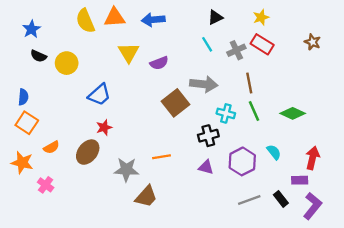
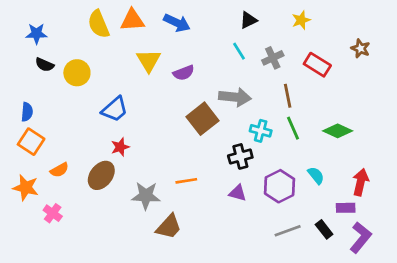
blue arrow: (153, 20) -> (177, 23), turned -150
blue star: (31, 29) -> (36, 34), turned 30
red rectangle: (262, 44) -> (317, 65), moved

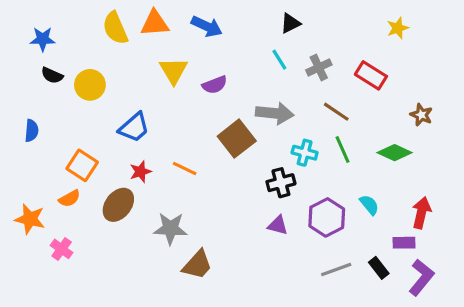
yellow star: (301, 20) -> (398, 28), moved
brown star: (361, 48) -> (421, 115), moved
brown line: (288, 96) -> (336, 112), turned -45
orange square: (31, 142) -> (82, 165), moved
orange line: (186, 181) -> (185, 168), moved, turned 35

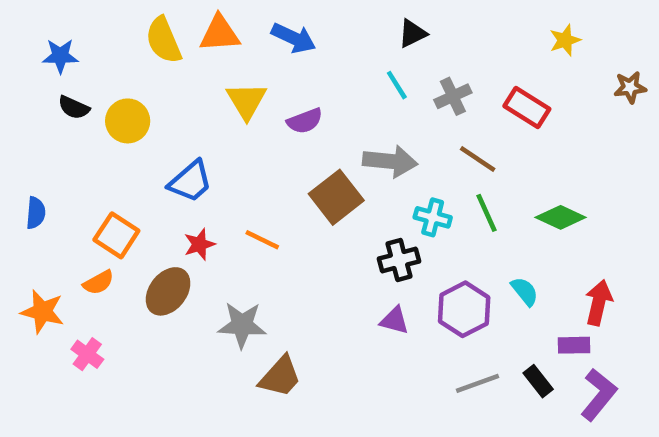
brown star: (421, 115) -> (630, 87), moved, turned -30
blue semicircle: (32, 131) -> (36, 213), moved

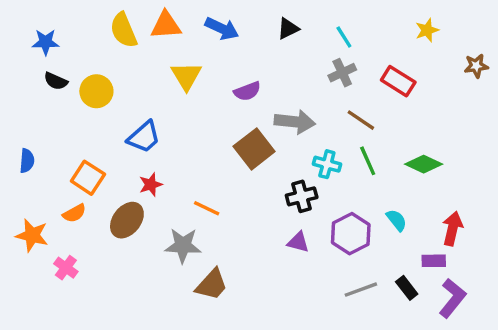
black triangle: (412, 33) -> (288, 29), moved
cyan line: (397, 85) -> (344, 37), moved
purple semicircle: (305, 121) -> (247, 91), moved
orange line: (262, 240) -> (207, 208), moved

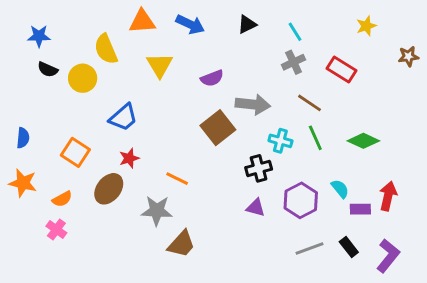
yellow semicircle: (124, 30) -> (106, 49), moved
orange semicircle: (74, 213) -> (62, 199), moved
orange star: (32, 235) -> (23, 183), moved
purple rectangle: (434, 261) -> (360, 209), moved

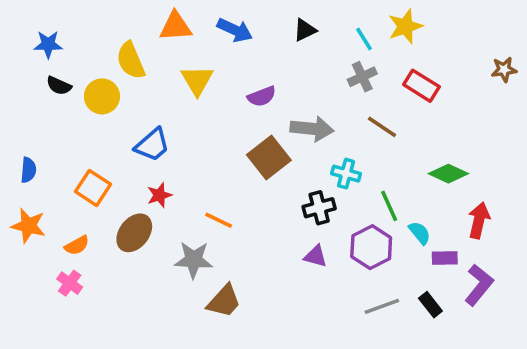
yellow star: (366, 26) -> (405, 26), moved, size x1.4
green line: (315, 138) -> (389, 206), moved
red arrow: (388, 196) -> (479, 220), moved
purple L-shape: (388, 256) -> (479, 285), moved

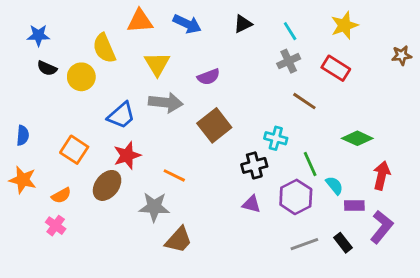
yellow star: (405, 26) -> (344, 25), moved
gray arrow: (312, 129) -> (166, 103), moved
red star: (159, 195) -> (127, 155), size x1.4

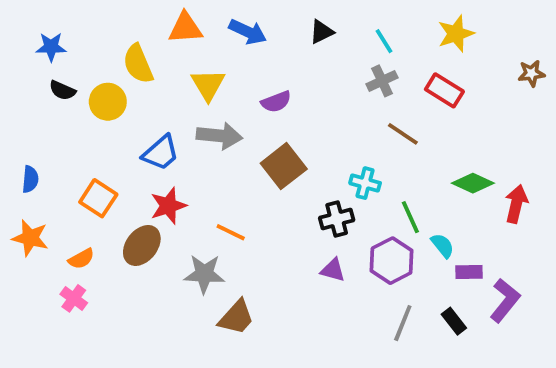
red arrow: (382, 175) -> (516, 204), moved
gray line: (304, 244) -> (403, 323), turned -48

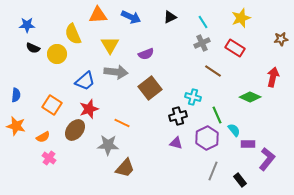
red arrow: (516, 204) -> (273, 77), moved
pink cross: (74, 298) -> (49, 158), moved
black rectangle: (454, 321) -> (240, 180), moved

